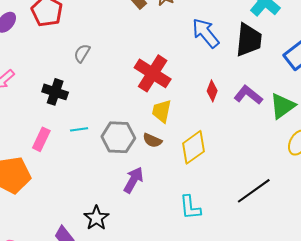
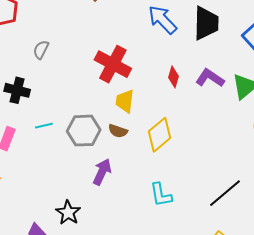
black line: (254, 191) -> (225, 193), moved

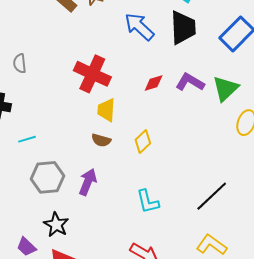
gray semicircle: (41, 50) -> (20, 63), turned -30
red diamond: (174, 77) -> (154, 83), turned 60
gray hexagon: (84, 131) -> (47, 177), moved
yellow diamond: (159, 135) -> (143, 142), size x0.7

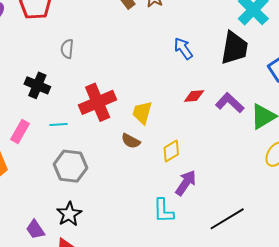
blue arrow: (139, 27) -> (183, 48), moved, size x0.7
red cross: (92, 74) -> (98, 102), moved, turned 30
purple arrow: (88, 182) -> (186, 183), moved

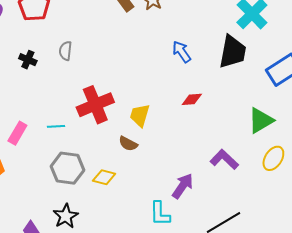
black cross: (37, 85) -> (28, 60), moved, size x0.7
purple L-shape: (230, 103) -> (224, 159), moved
yellow diamond: (171, 151) -> (104, 177), moved, turned 45

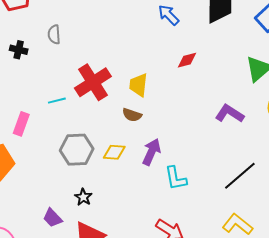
cyan line: (56, 126) -> (57, 101), moved
purple arrow: (183, 186) -> (151, 152), moved
black star: (66, 216) -> (83, 197), size x0.7

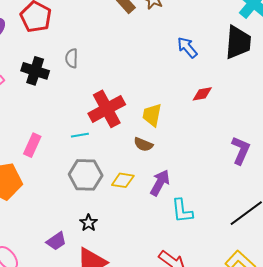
black cross: (19, 50) -> (35, 71), size x1.5
cyan line: (57, 101) -> (80, 135), moved
purple L-shape: (230, 114) -> (241, 150), turned 76
purple trapezoid: (52, 218) -> (56, 241), turned -85

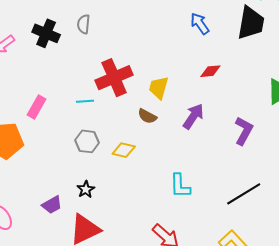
gray hexagon: (86, 175) -> (87, 141), size x0.7
purple arrow: (160, 183) -> (193, 116), moved

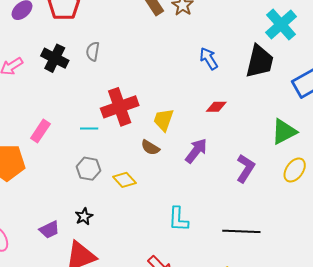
yellow diamond: (124, 150) -> (124, 180), turned 30
black line: (244, 194) -> (241, 231), turned 30

